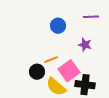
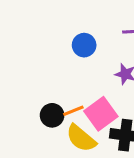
orange line: (51, 60) -> (73, 111), moved

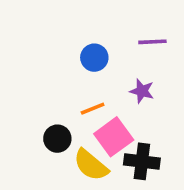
orange line: (73, 111) -> (93, 109), moved

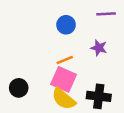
pink square: (114, 137) -> (64, 79), moved, turned -30
black circle: (57, 139) -> (19, 88), moved

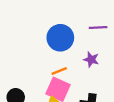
blue circle: (66, 25) -> (60, 38), size x1.5

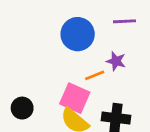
orange line: (59, 71) -> (95, 75), moved

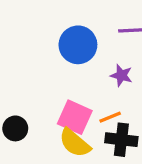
orange line: (95, 75) -> (110, 117), moved

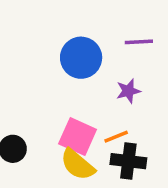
purple star: (121, 75) -> (128, 91), turned -30

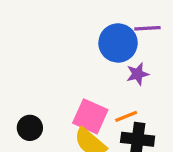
blue circle: (81, 58) -> (118, 43), moved

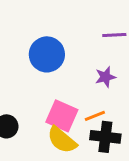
blue circle: (118, 43) -> (47, 54), moved

